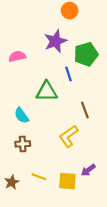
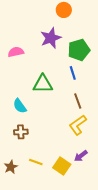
blue line: (69, 74) -> (73, 73), moved
yellow L-shape: (69, 136) -> (78, 125), moved
yellow square: (67, 181) -> (62, 166), turned 30

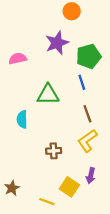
cyan semicircle: (20, 106) -> (22, 119), turned 35
brown cross: (21, 132) -> (54, 151), moved
purple arrow: (81, 156) -> (91, 176), turned -40
yellow line: (36, 162) -> (47, 202), moved

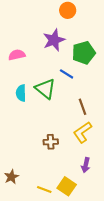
blue line: (82, 82) -> (67, 74), moved, turned -40
green triangle: (48, 95) -> (45, 89), turned 40
cyan semicircle: (22, 119) -> (21, 93), moved
yellow square: (69, 187) -> (67, 186), moved

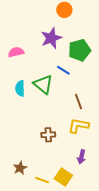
yellow L-shape: (82, 132) -> (78, 126), turned 45
brown star: (11, 177) -> (20, 168), moved

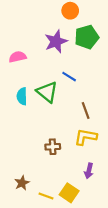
green pentagon: (79, 50) -> (87, 37), moved

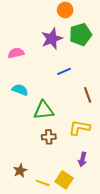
blue line: (69, 77) -> (64, 71), turned -56
green triangle: (47, 92) -> (44, 110), moved, turned -45
cyan semicircle: (22, 96) -> (20, 90), turned 112
brown line: (86, 111) -> (88, 95), moved

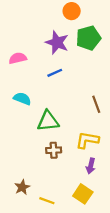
purple star: (52, 39) -> (57, 43), turned -30
blue line: (64, 71) -> (55, 73), moved
purple arrow: (83, 159) -> (91, 166), moved
yellow square: (64, 180) -> (83, 194), moved

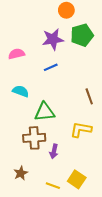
purple star: (57, 43) -> (53, 39), turned -30
brown cross: (54, 150) -> (34, 138), moved, size x1.5
purple arrow: (91, 166) -> (54, 151), moved
yellow line: (47, 201) -> (53, 186), moved

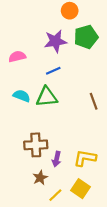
green triangle: (45, 112) -> (47, 97), moved
yellow L-shape: (81, 130) -> (85, 158), moved
brown star: (21, 173) -> (40, 178), moved
yellow line: (53, 186) -> (55, 195), turned -64

